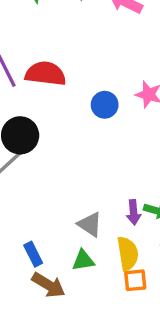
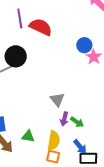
blue circle: (105, 105) -> (84, 45), moved
gray triangle: (90, 224) -> (57, 100), moved

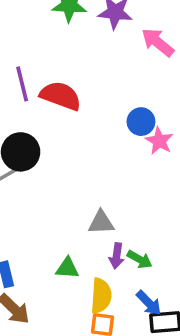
gray triangle: (57, 100) -> (101, 222), turned -49
green triangle: (28, 136) -> (67, 268), moved

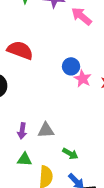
purple arrow: (117, 256) -> (22, 131), moved

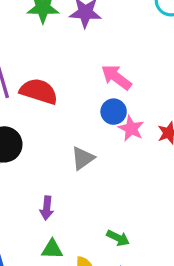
pink arrow: (82, 16) -> (116, 77), moved
gray triangle: (46, 130) -> (83, 158), moved, turned -30

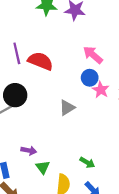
purple arrow: (47, 208) -> (29, 151), moved, turned -88
green triangle: (52, 249) -> (43, 167), turned 48

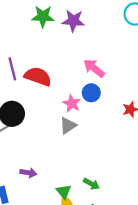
pink star: (101, 90) -> (72, 103), moved
green triangle: (43, 167) -> (64, 192), moved

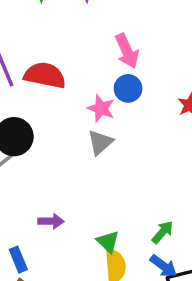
pink arrow: (94, 68) -> (127, 51), turned -145
green arrow: (91, 184) -> (163, 232), moved, turned -70

